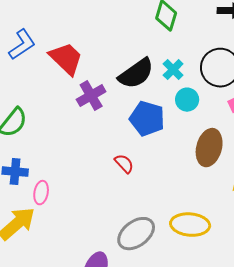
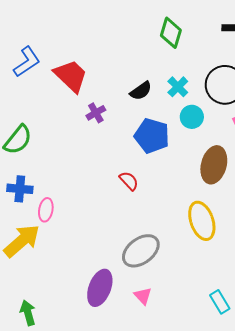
black semicircle: (136, 74) -> (141, 91), size x0.6
purple cross: (91, 96) -> (96, 113), size x0.7
yellow ellipse: (190, 225) -> (202, 221), moved, turned 66

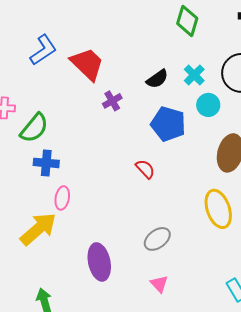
blue cross: (20, 189) -> (46, 163), moved
gray ellipse: (141, 251) -> (157, 239), size x0.7
purple ellipse: (100, 288) -> (99, 262), moved, turned -33

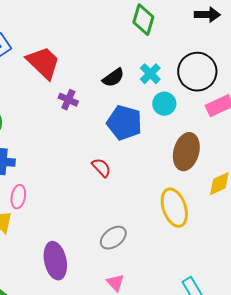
purple cross: (112, 101) -> (68, 100), turned -36

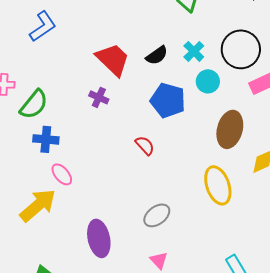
red trapezoid: (43, 63) -> (113, 59), moved
purple cross: (68, 100) -> (99, 97), moved
pink ellipse: (18, 197) -> (62, 174), turned -50

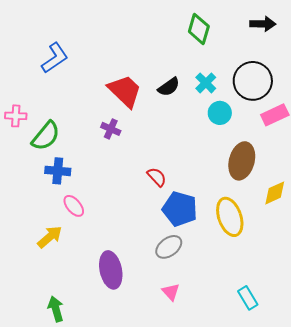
blue pentagon: (168, 100) -> (180, 209), moved
yellow arrow: (38, 205) -> (50, 237), size x0.7

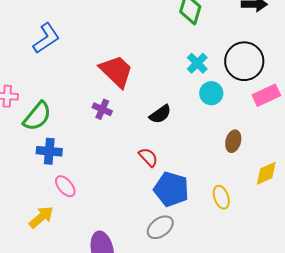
black semicircle: (169, 87) -> (160, 114), moved
brown ellipse: (242, 161) -> (233, 141), size x0.6
yellow ellipse: (230, 217) -> (221, 197), size x0.6

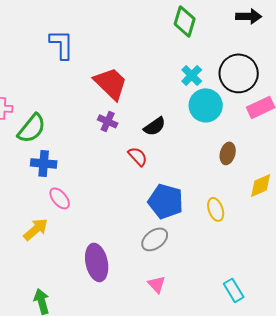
blue L-shape: (46, 38) -> (62, 44), moved, turned -56
cyan circle: (211, 93) -> (206, 105), size x1.4
purple cross: (102, 109) -> (108, 121), moved
red semicircle: (148, 157) -> (138, 156), moved

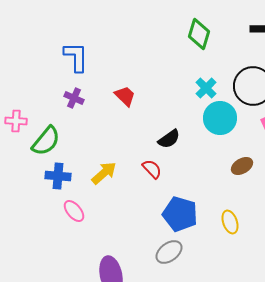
red trapezoid: (111, 83) -> (125, 96), size x0.6
purple cross: (108, 121) -> (74, 98), moved
brown ellipse: (228, 153) -> (242, 166), turned 45
yellow arrow: (36, 229) -> (104, 173), moved

